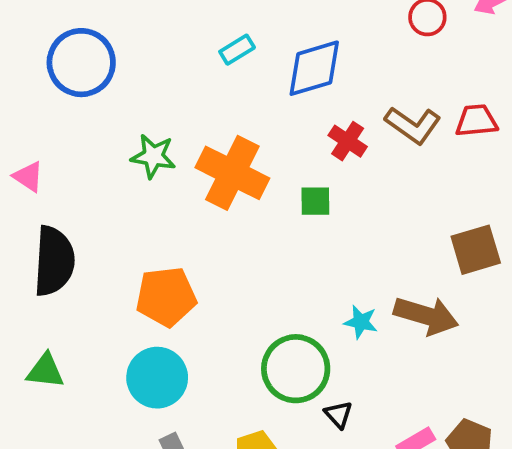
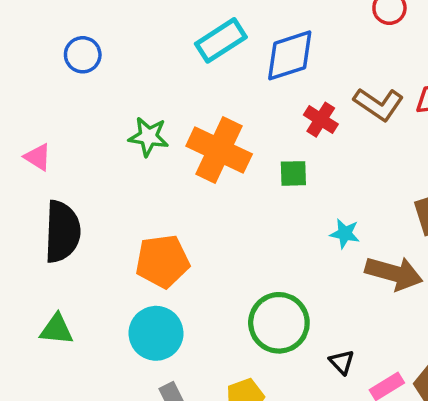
cyan rectangle: (237, 50) -> (221, 40), size x1.6
blue circle: (81, 63) -> (83, 55), size x0.6
cyan star: (361, 322) -> (345, 234), moved
black triangle: (338, 415) -> (342, 362), moved

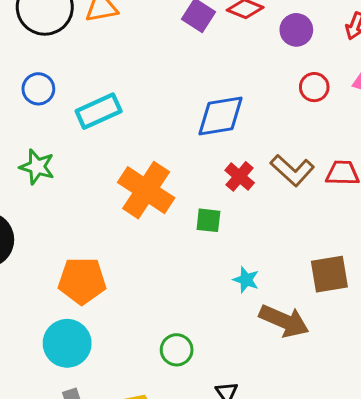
cyan rectangle: (221, 40) -> (99, 111), moved
green star: (148, 137) -> (37, 167), moved
green circle: (279, 323) -> (177, 350), size x0.6

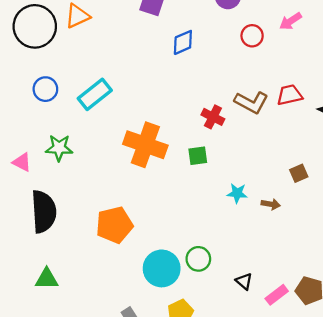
blue diamond: (221, 116) -> (183, 42), moved, size x0.7
brown square: (329, 274) -> (299, 173), size x0.6
brown arrow: (284, 321) -> (271, 204), moved, size x0.5
cyan circle: (67, 343) -> (162, 268), moved

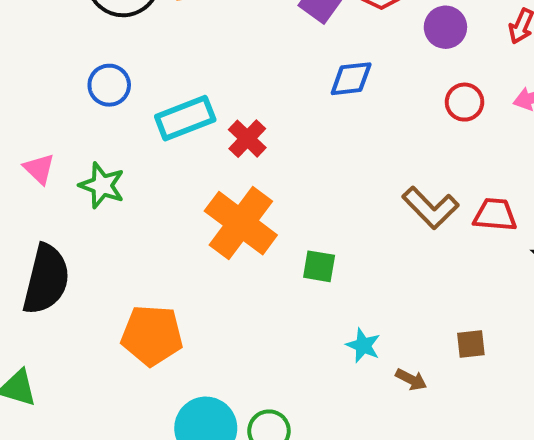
red cross: (213, 117) -> (247, 139), moved
pink triangle: (22, 162) -> (39, 169), moved

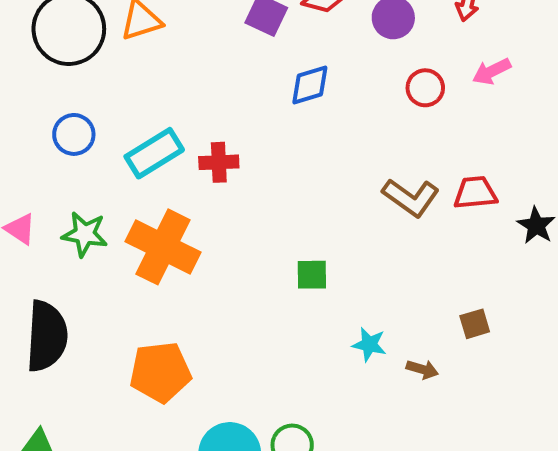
red cross: (247, 139) -> (219, 162), turned -36
orange cross: (241, 223) -> (163, 247), moved

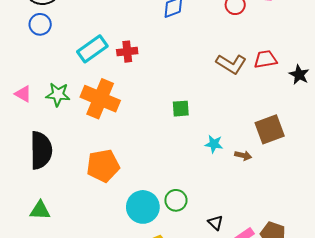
blue circle: (74, 134) -> (40, 24), moved
brown square: (475, 324) -> (270, 129), size x1.8

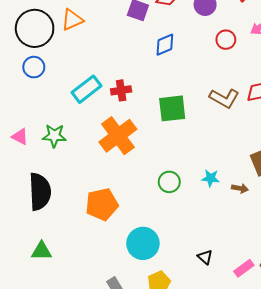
orange cross: (100, 99) -> (118, 136), moved, turned 33
green square: (181, 109) -> (172, 108), moved, size x1.6
green circle: (176, 200) -> (169, 182), moved
black triangle: (215, 223) -> (205, 257), moved

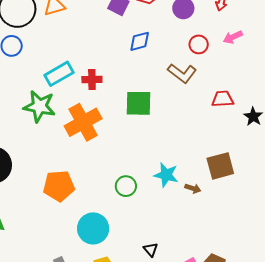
brown L-shape: (224, 98) -> (182, 73), moved
green star: (54, 136) -> (39, 106), moved, size x1.4
cyan star: (211, 178) -> (166, 175), size x1.4
green circle: (169, 182) -> (126, 186), moved

